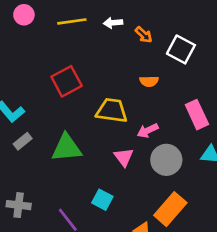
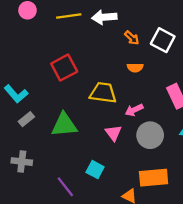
white arrow: (113, 23) -> (104, 17), size x1.5
orange arrow: (144, 35) -> (132, 38), moved
gray cross: (19, 205) -> (22, 162), moved
orange rectangle: (170, 209) -> (154, 178), turned 44

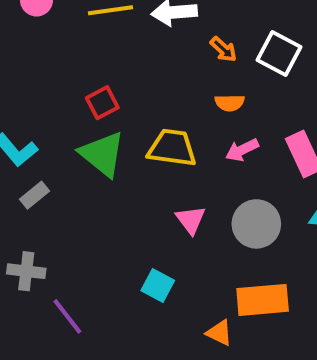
red square: (64, 68) -> (102, 103), size x0.7
pink arrow: (134, 110) -> (242, 150), moved
green triangle: (64, 125) -> (102, 154), moved, turned 44
purple line: (65, 187) -> (67, 316), moved

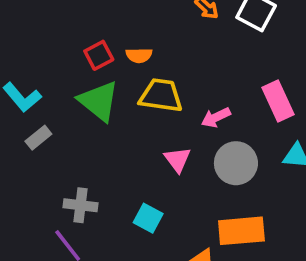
orange semicircle: (230, 103) -> (139, 55), moved
pink arrow: (242, 150) -> (216, 117), moved
gray cross: (26, 271) -> (80, 205), moved

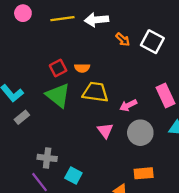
cyan square: (148, 218) -> (73, 175), moved
orange rectangle: (241, 231) -> (144, 173), size x0.7

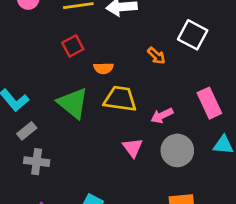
orange arrow: (123, 39) -> (156, 56), moved
red square: (58, 68) -> (73, 46), moved
gray cross: (47, 158) -> (37, 162), moved

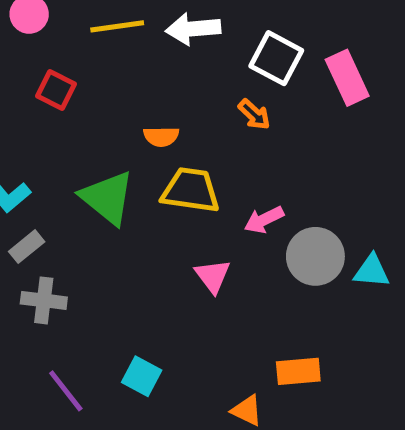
white square: (193, 35) -> (276, 58), moved
red square: (73, 46) -> (56, 90), moved, turned -35
pink rectangle: (209, 103) -> (347, 78), moved
gray circle: (177, 150) -> (315, 256), moved

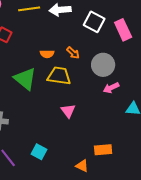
orange arrow: (254, 114) -> (73, 53), moved
pink arrow: (264, 220) -> (111, 88), moved
gray circle: (315, 256) -> (103, 65), moved

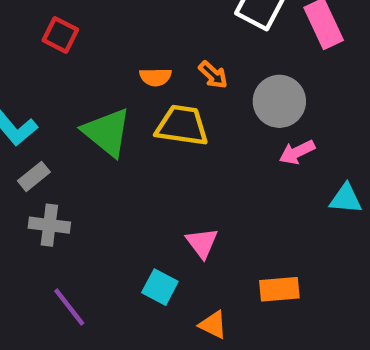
pink triangle: (68, 111) -> (202, 243), moved
cyan square: (39, 152) -> (160, 287), moved
orange triangle: (82, 166) -> (213, 325), moved

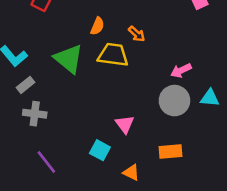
orange arrow: (213, 75) -> (137, 34), moved
orange semicircle: (156, 77) -> (97, 26), turned -66
gray circle: (279, 101) -> (174, 101), moved

